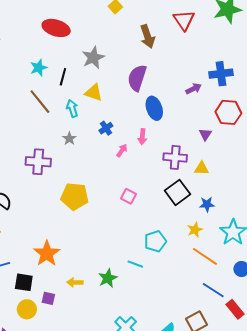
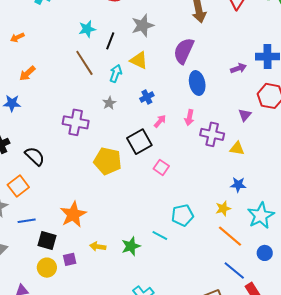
cyan arrow: (72, 108) -> (116, 73), turned 30
pink arrow: (142, 137) -> (189, 117), moved
black square: (177, 192) -> (139, 142), moved
purple square: (48, 298) -> (70, 259), turned -32

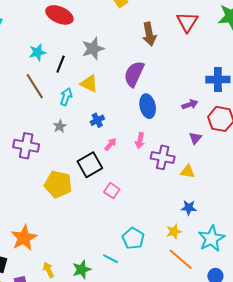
purple arrow: (238, 68) -> (190, 104), moved
cyan pentagon: (183, 215) -> (133, 238), turned -30
yellow arrow: (98, 247) -> (48, 270), turned 56

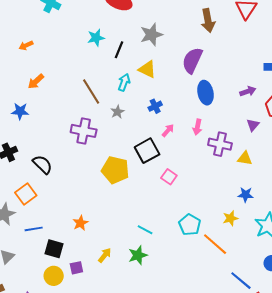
brown line: (35, 86) -> (91, 91), moved
orange star: (24, 238) -> (80, 223), size x0.6
cyan line: (111, 259) -> (145, 230), moved
orange line: (181, 259) -> (215, 244), moved
yellow arrow: (48, 270) -> (105, 255), turned 63

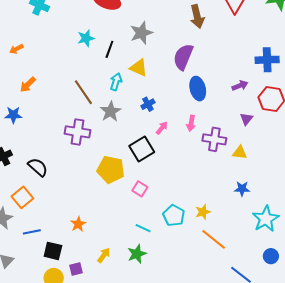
gray star: (117, 112) -> (111, 111), size x1.5
pink square: (169, 177) -> (140, 189), moved
yellow star: (230, 218) -> (203, 212), moved
cyan pentagon: (190, 225) -> (174, 216), moved

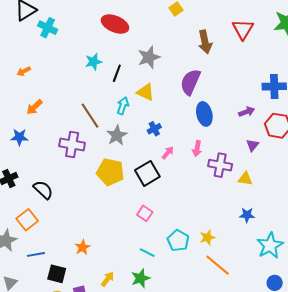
purple cross: (78, 132) -> (72, 145), moved
yellow pentagon: (111, 170) -> (110, 172), moved

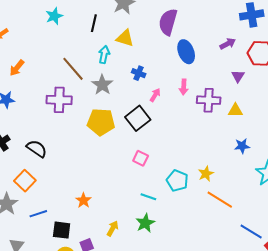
cyan star: (93, 62) -> (54, 16), moved
blue cross: (154, 129) -> (139, 73), turned -32

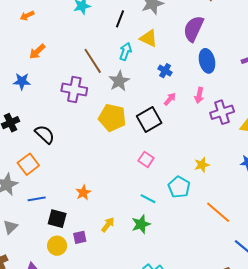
blue cross: (139, 73) -> (165, 71), moved
purple cross: (209, 100) -> (222, 112), turned -30
yellow star: (206, 174) -> (202, 165), moved

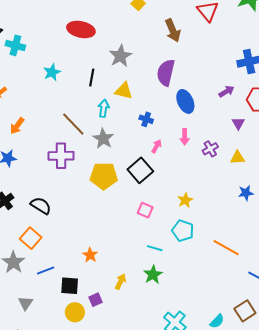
purple cross: (222, 112) -> (210, 149), size x0.7
yellow star: (202, 165) -> (185, 200), moved

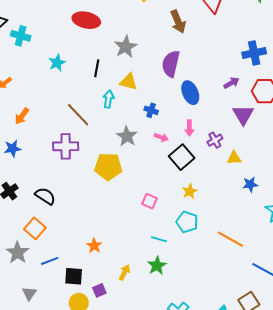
purple triangle: (238, 123) -> (243, 115), size x1.6
gray star: (103, 139) -> (127, 136), moved
pink arrow: (157, 146) -> (161, 137), turned 80
yellow triangle: (237, 158) -> (234, 158), moved
black square: (140, 170) -> (182, 157), moved

